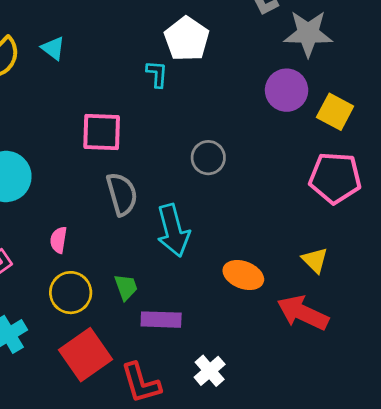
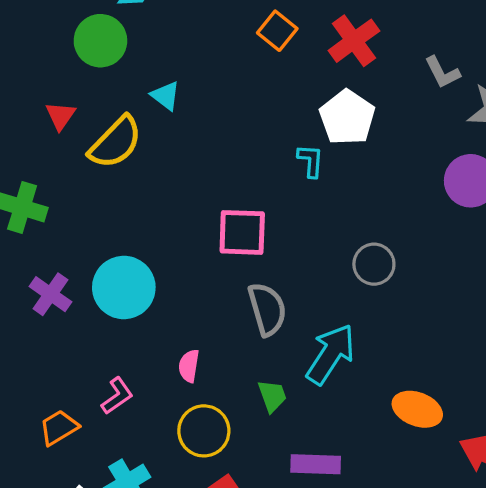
cyan triangle: (53, 48) -> (166, 96), moved
cyan arrow: (173, 230) -> (331, 354), turned -132
green trapezoid: (126, 287) -> (272, 396), moved

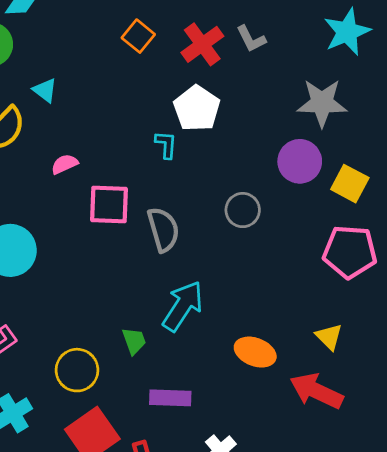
gray L-shape: (442, 72) -> (251, 39), moved
gray circle: (374, 264) -> (243, 210), moved
gray semicircle: (267, 309) -> (163, 230), moved
pink semicircle: (189, 366) -> (64, 164), moved, turned 56

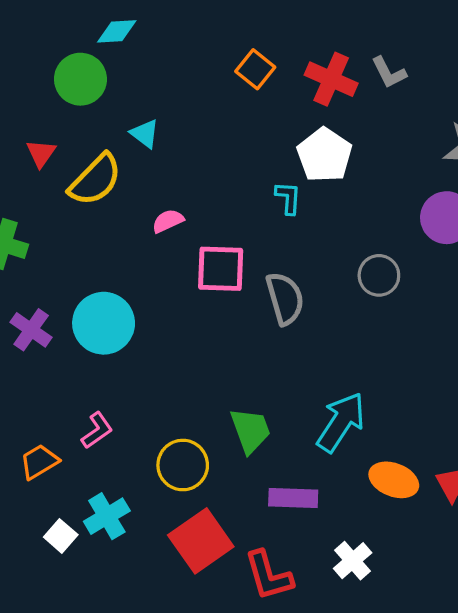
red cross: (202, 44) -> (331, 79), turned -30
cyan arrow: (183, 306) -> (341, 422), moved
green trapezoid: (134, 341) -> (250, 430), size x1.4
orange ellipse: (255, 352) -> (394, 480), moved

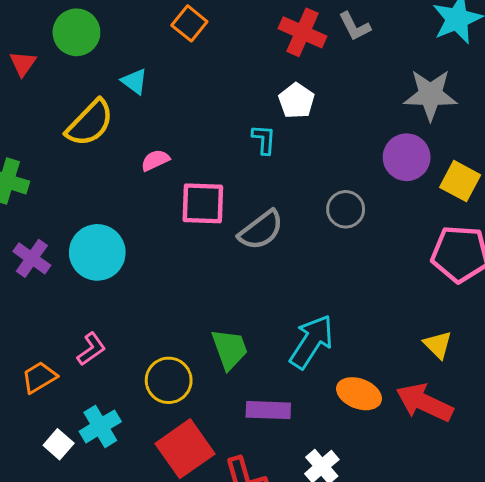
orange square: (255, 69) -> (189, 23), moved
red triangle: (41, 153) -> (23, 64), moved
white pentagon: (325, 155) -> (297, 101), size x0.7
gray semicircle: (285, 298) -> (261, 230), turned 69

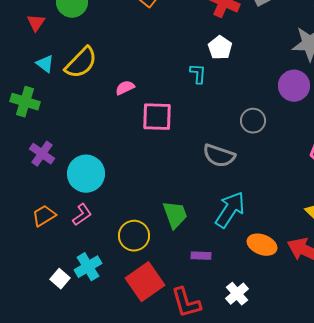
cyan triangle: (134, 81) -> (45, 64), moved
gray semicircle: (261, 230) -> (219, 156), moved, turned 56
cyan circle: (97, 252) -> (86, 174), moved
orange trapezoid: (39, 377) -> (44, 216), moved
purple rectangle: (268, 410) -> (201, 256), size x0.7

